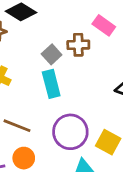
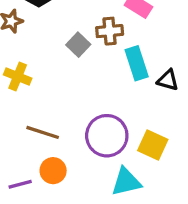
cyan rectangle: (51, 84) -> (137, 63), moved

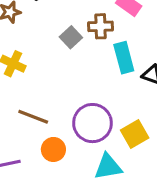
yellow square: (153, 145) -> (135, 134), turned 32
orange circle: (53, 171) -> (53, 149), moved

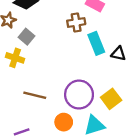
gray square: (71, 37) -> (27, 37), moved
orange circle: (53, 149) -> (64, 122), moved

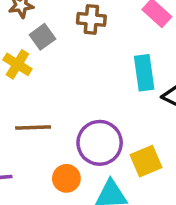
brown cross: (76, 22) -> (91, 19), moved
brown line: (35, 95) -> (33, 127), turned -30

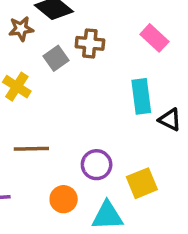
gray square: (42, 37) -> (56, 58), moved
purple circle: (100, 143) -> (97, 165), size x0.7

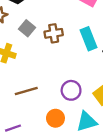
brown cross: (90, 43) -> (54, 33), moved

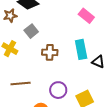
brown cross: (54, 33) -> (50, 52), moved

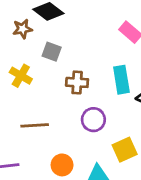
gray square: (31, 31) -> (52, 52), turned -32
purple circle: (58, 90) -> (93, 120), moved

